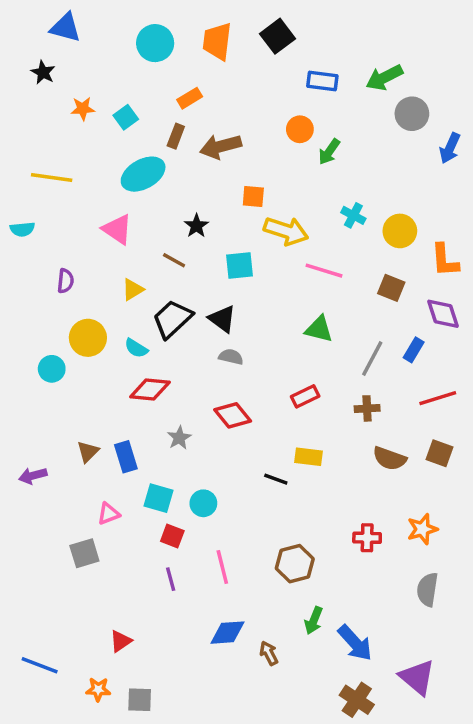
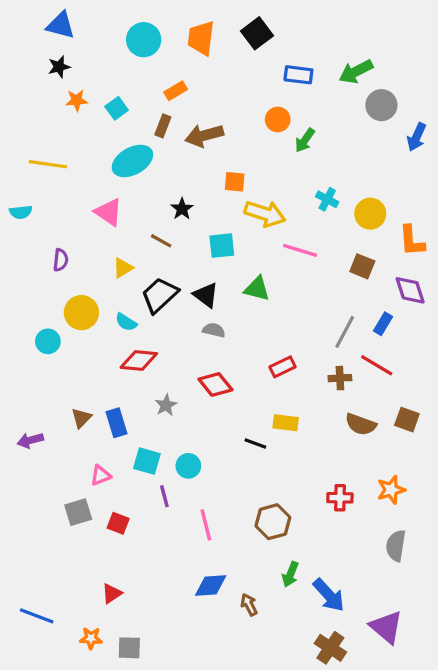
black star: (43, 72) -> (59, 67), moved, turned 30
green triangle: (319, 329) -> (257, 289), moved
red line: (438, 398) -> (377, 365), moved, turned 48
red square: (172, 536) -> (118, 523), moved
purple line: (171, 579) -> (164, 496), moved

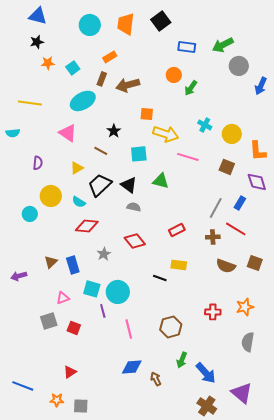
cyan circle: (188, 466) -> (118, 292), size x1.5

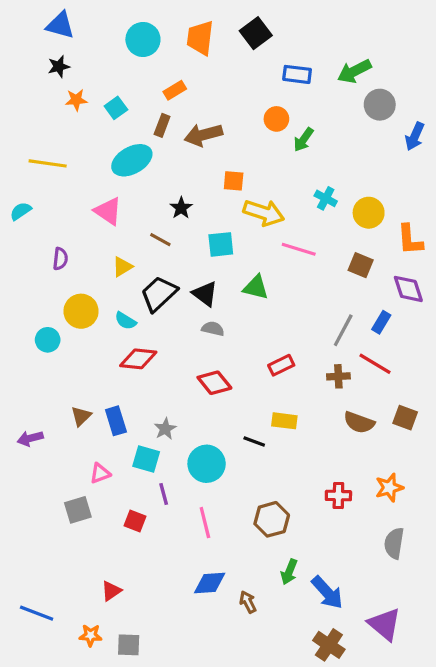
cyan semicircle: (13, 133) -> (21, 211), turned 152
gray star: (104, 254) -> (165, 429), moved
cyan circle: (118, 292) -> (207, 464), moved
red square: (74, 328) -> (135, 521), moved

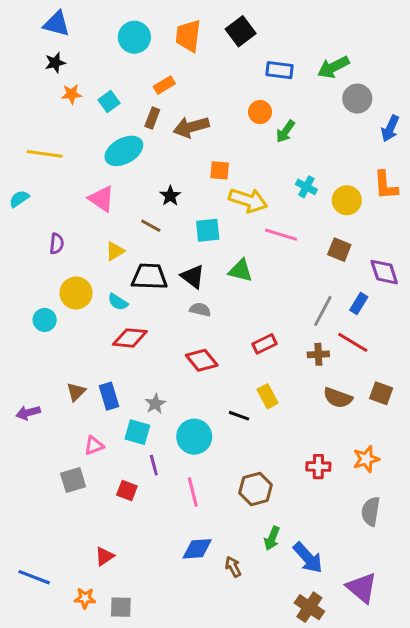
orange L-shape: (410, 240) -> (386, 185), moved
black trapezoid: (159, 294) -> (149, 277), turned 45
yellow rectangle: (284, 421) -> (267, 396), turned 55

